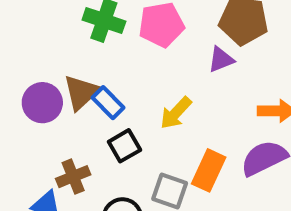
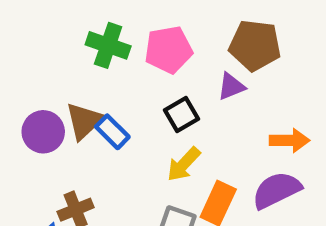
yellow arrow: (176, 113) -> (184, 164), moved
black square: (124, 146) -> (181, 115), moved

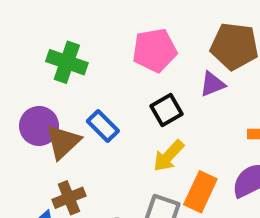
green cross: (108, 45) -> (67, 62), moved
brown triangle: (84, 121) -> (63, 142), moved

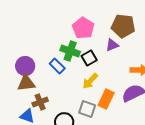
pink pentagon: (155, 50) -> (83, 28), turned -30
green cross: (67, 62) -> (70, 51), moved
brown triangle: (63, 142) -> (26, 83), moved, turned 36

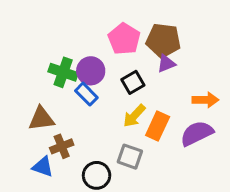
brown pentagon: (123, 26) -> (163, 40), moved
green cross: (70, 51) -> (63, 72), moved
purple circle: (25, 66) -> (91, 71), moved
orange rectangle: (106, 99) -> (158, 126), moved

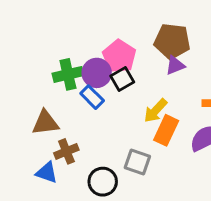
pink pentagon: (124, 39) -> (119, 56), moved
green cross: (63, 72) -> (68, 74), turned -32
black square: (133, 82) -> (122, 79), moved
yellow arrow: (134, 116) -> (156, 111), moved

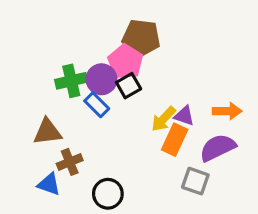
brown pentagon: (172, 41) -> (141, 38), moved
purple triangle: (175, 65) -> (184, 116), moved, turned 40
gray square: (137, 162) -> (195, 181), moved

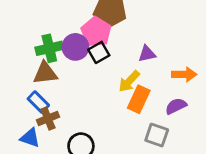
blue rectangle: (97, 105) -> (38, 102), moved
purple triangle: (184, 116) -> (147, 54), moved, turned -30
brown triangle: (47, 132) -> (45, 73), moved
purple semicircle: (218, 148) -> (176, 106), size x0.7

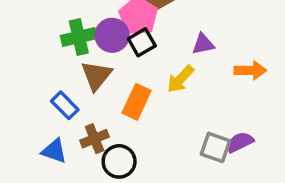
brown triangle: (45, 73) -> (96, 76), moved, turned -44
orange rectangle: (139, 99) -> (137, 102), moved
purple semicircle: (176, 106) -> (240, 142), moved
brown cross: (48, 119) -> (95, 139), moved

